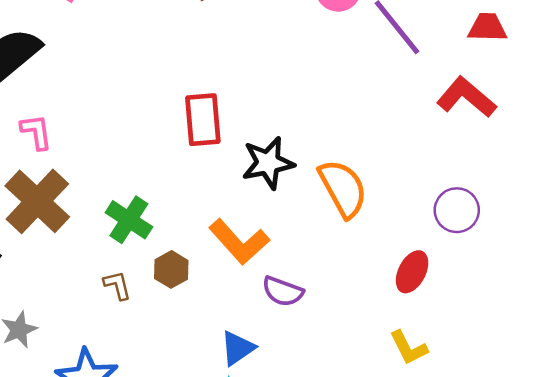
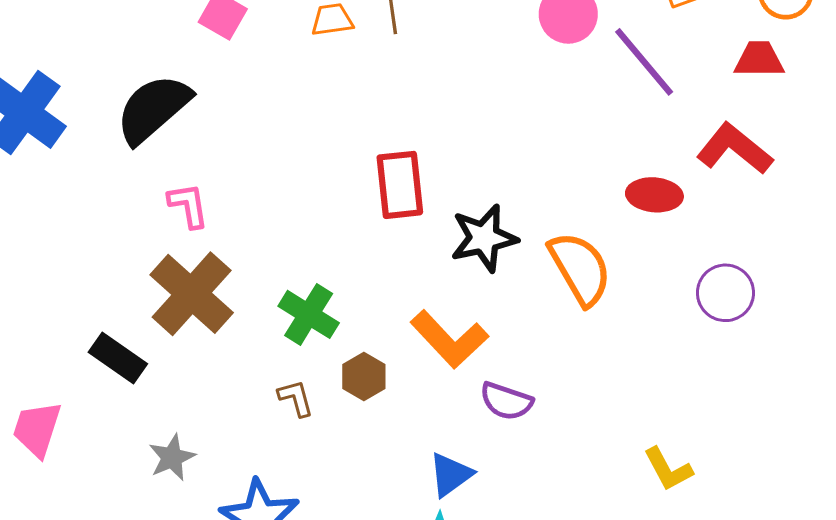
red ellipse: (412, 272) -> (654, 195), moved, turned 69

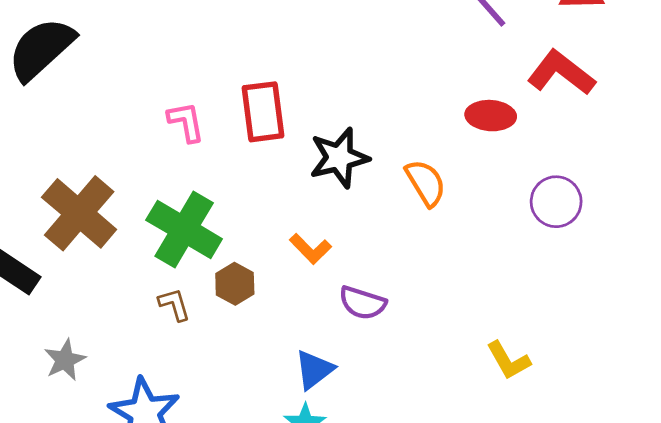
pink L-shape: (188, 205) -> (186, 122), moved
orange semicircle: (580, 268) -> (426, 183), size x0.7
green cross: (309, 314) -> (184, 229), size x1.4
orange L-shape: (449, 339) -> (310, 249), size x0.6

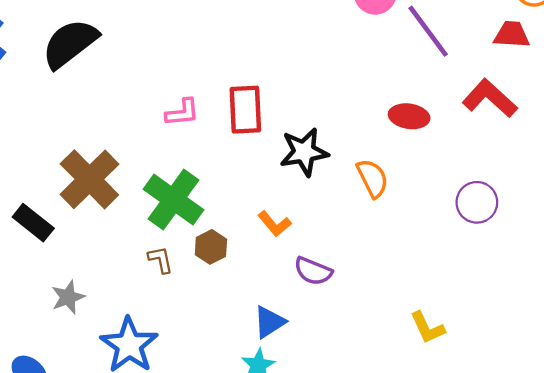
red ellipse: (491, 116) -> (409, 116), moved
pink L-shape: (186, 122) -> (182, 112), turned 90

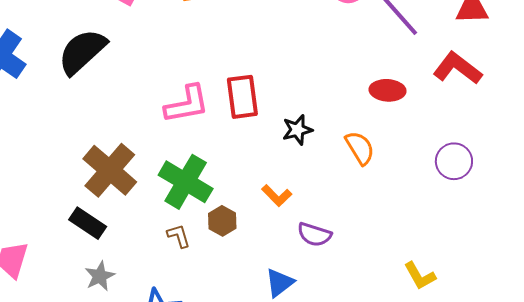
pink L-shape: (182, 112) -> (187, 104), size x1.5
black star: (304, 152) -> (297, 130), size x0.7
black rectangle: (33, 223) -> (88, 223), moved

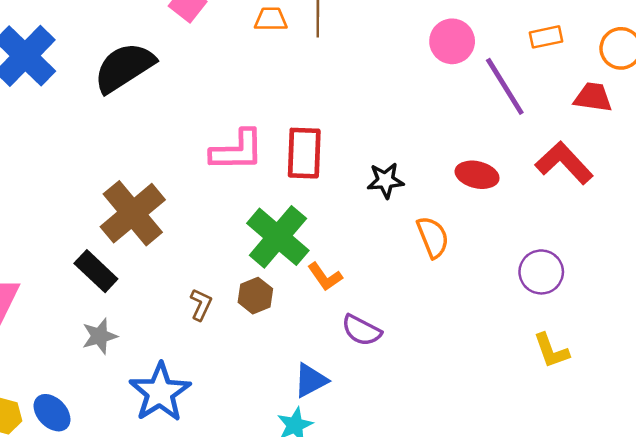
black star: (297, 130) -> (385, 180), moved
green cross: (186, 182) -> (278, 237), moved
brown L-shape: (179, 236) -> (201, 305), turned 32
yellow L-shape: (420, 276) -> (551, 351), moved

